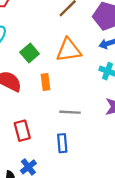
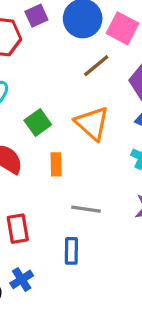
orange triangle: (69, 50) -> (92, 123), turned 44

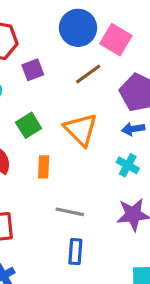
purple square: (36, 16) -> (33, 70), moved
blue rectangle: (71, 251) -> (75, 252), moved

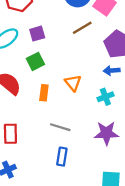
purple square: (33, 70) -> (37, 34), moved
orange triangle: (81, 129) -> (73, 83), moved, size x0.7
cyan cross: (128, 165) -> (105, 97), turned 35

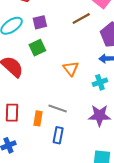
orange rectangle: (44, 93) -> (38, 118), moved

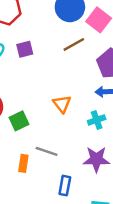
green square: (37, 48) -> (19, 121), moved
blue rectangle: (58, 135) -> (65, 186), moved

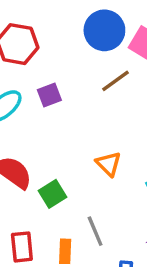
gray line: (47, 151) -> (95, 231), turned 55

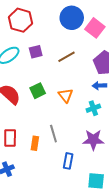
brown line: (116, 81) -> (67, 57), moved
green square: (53, 194) -> (38, 91), moved

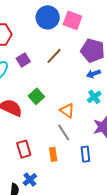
orange triangle: (66, 95) -> (67, 111), moved
orange rectangle: (35, 143) -> (53, 154), moved

